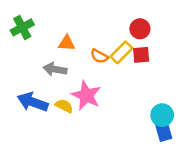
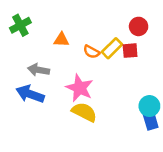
red circle: (140, 29) -> (139, 26), moved
gray arrow: (55, 69) -> (38, 70), moved
yellow semicircle: (64, 106) -> (84, 112), moved, size x1.5

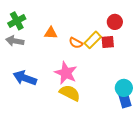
gray arrow: (38, 70) -> (15, 41), moved

